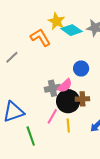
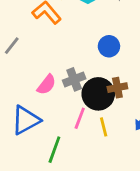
pink semicircle: (65, 86) -> (47, 85), moved
green line: (31, 136) -> (54, 150), turned 48

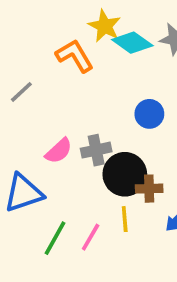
brown cross: (117, 88) -> (149, 189), moved
pink line: (80, 118) -> (91, 237), moved

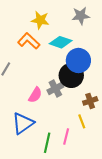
cyan diamond: (132, 43) -> (61, 42), moved
blue circle: (149, 114) -> (78, 61), size x1.5
black circle: (125, 174) -> (71, 75), moved

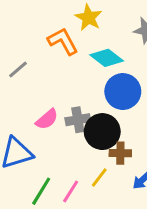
black circle: (71, 75) -> (102, 132), moved
yellow line: (82, 121) -> (99, 178), turned 40

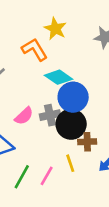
cyan diamond: (107, 58) -> (59, 77), moved
blue circle: (123, 92) -> (73, 97), moved
yellow line: (99, 178) -> (70, 163), turned -54

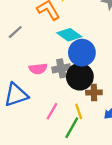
pink semicircle: (24, 116) -> (38, 69), turned 36
pink line: (47, 176) -> (52, 111), moved
green line: (22, 177) -> (72, 128), moved

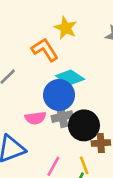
blue circle: (82, 53) -> (59, 95), moved

